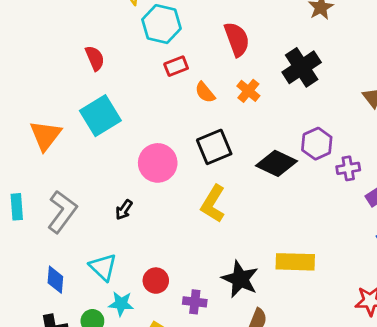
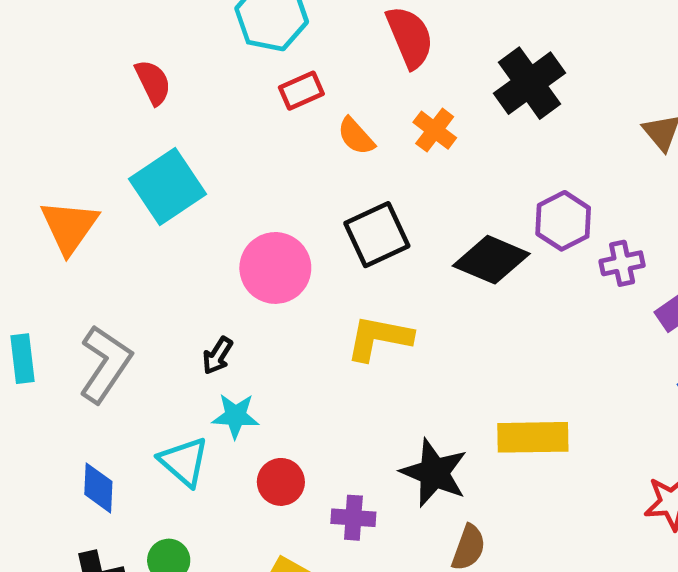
yellow L-shape: (213, 204) -> (379, 338), turned 72
cyan star: (121, 304) -> (236, 416), moved

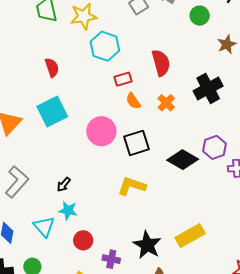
red rectangle: (301, 91) -> (123, 79), moved
pink circle: (275, 268) -> (101, 131), moved
yellow rectangle: (533, 437) -> (190, 236), turned -36

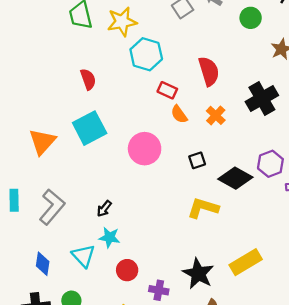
red rectangle: (123, 79) -> (167, 90), turned 42
black square: (136, 143) -> (197, 160), moved, size x0.6
yellow L-shape: (132, 186) -> (203, 208), moved

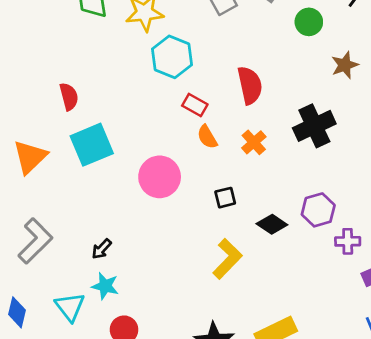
red semicircle: (88, 79) -> (69, 97), moved
black diamond: (235, 178) -> (272, 224), size x0.7
yellow L-shape: (203, 208) -> (227, 259), turned 112

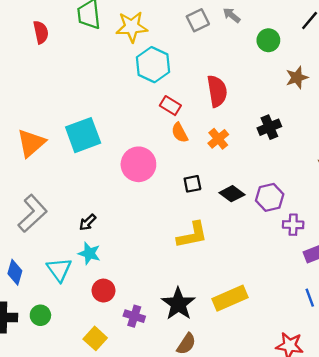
red semicircle: (69, 97) -> (41, 32), moved
black cross: (314, 126) -> (269, 127), size x0.7
black diamond: (272, 224) -> (232, 194), moved
yellow L-shape: (227, 259) -> (192, 235), turned 32

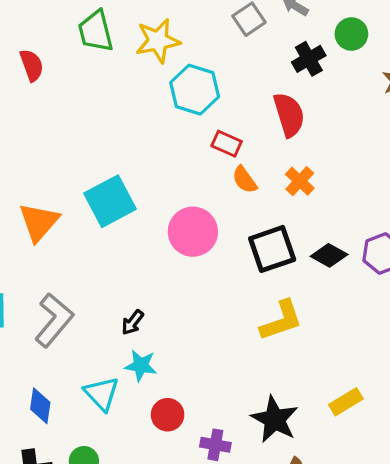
black cross: (269, 127) -> (309, 59), moved
black square: (192, 184) -> (272, 249), size x1.8
yellow rectangle: (230, 298) -> (346, 402), size x0.7

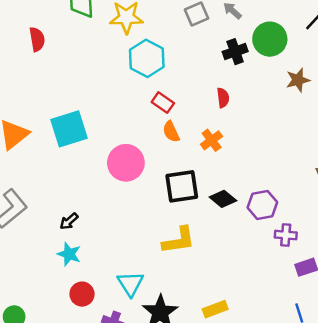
green circle: (351, 34) -> (270, 39), size x1.4
red semicircle: (32, 65) -> (37, 39), moved
red semicircle: (289, 115) -> (223, 98), moved, size x0.6
cyan triangle: (102, 394) -> (130, 284), moved

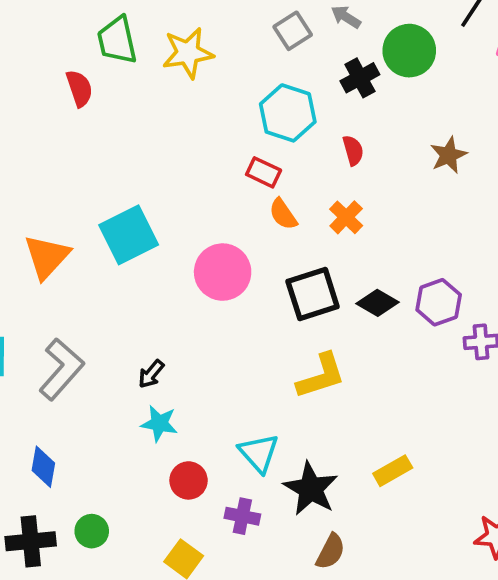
red semicircle: (37, 39) -> (79, 88), moved
cyan hexagon: (147, 58) -> (288, 113), moved
brown star: (298, 80) -> (449, 155), moved

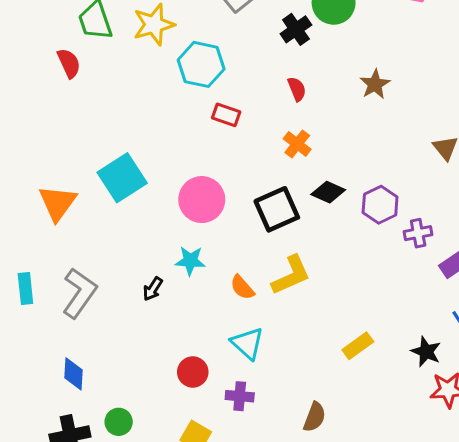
cyan hexagon: (288, 113) -> (201, 64), moved
orange semicircle: (283, 214) -> (242, 287), moved
black diamond: (378, 303) -> (328, 192), moved
cyan star: (159, 424) -> (190, 261), moved
black star: (311, 489) -> (426, 352), moved, size x0.7

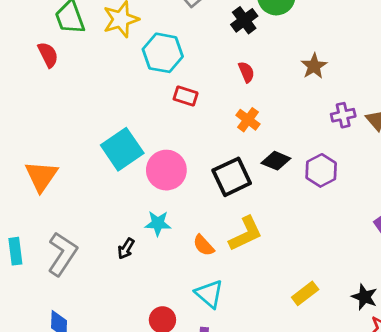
cyan square: (122, 178) -> (122, 149), moved
purple cross: (418, 233) -> (343, 115), moved

